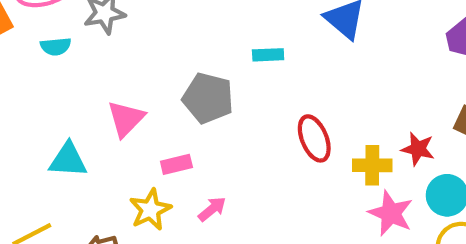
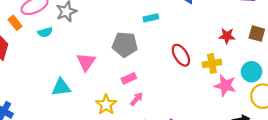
red star: (418, 149) -> (227, 36), moved
pink rectangle: (176, 164) -> (129, 78), moved

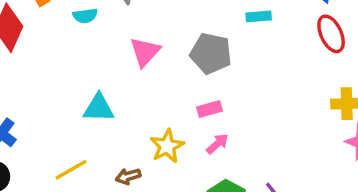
red ellipse: (181, 55) -> (331, 34), moved
pink triangle: (86, 62) -> (145, 52), moved

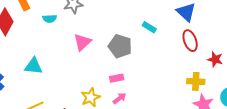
cyan rectangle: (259, 16) -> (149, 27), turned 32
cyan triangle: (99, 108) -> (33, 66), moved

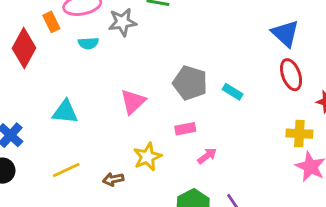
cyan rectangle: (149, 27) -> (233, 92), moved
pink triangle: (82, 42) -> (133, 102), moved
pink arrow: (120, 98) -> (207, 156), moved

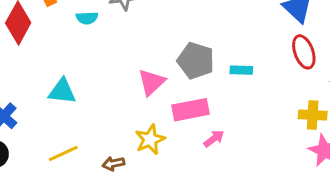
cyan rectangle: (233, 92) -> (241, 70), turned -30
pink triangle: (133, 102) -> (152, 82), moved
pink rectangle: (185, 129) -> (191, 110), size x1.6

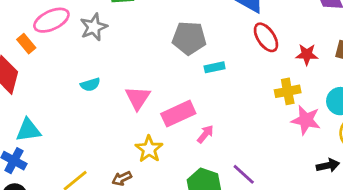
cyan semicircle: (87, 18) -> (90, 85), moved
gray pentagon: (196, 61) -> (189, 38), moved
cyan triangle: (62, 91) -> (28, 130), moved

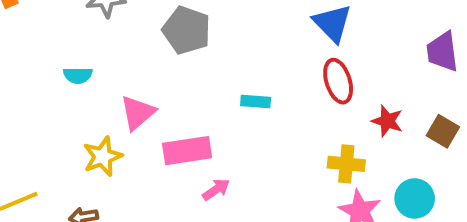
gray pentagon: (189, 38) -> (187, 30), moved
yellow star: (149, 149) -> (103, 156), moved

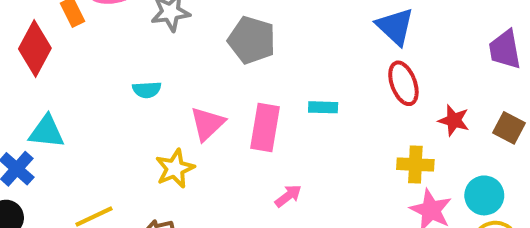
pink rectangle: (187, 151) -> (265, 128), moved, turned -69

